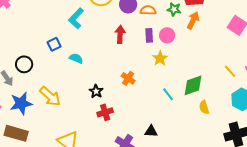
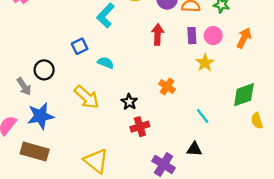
orange arrow: (193, 20) -> (244, 38), moved
cyan line: (168, 94) -> (203, 116), moved
yellow arrow: (50, 96) -> (87, 97), moved

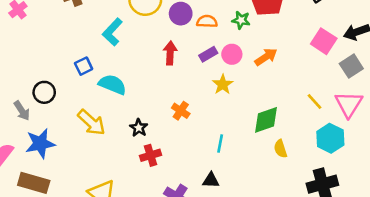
purple rectangle: (192, 36) -> (208, 54), turned 63
orange arrow: (244, 38) -> (266, 57), turned 30
cyan semicircle: (106, 63) -> (112, 84), size x1.5
cyan line: (203, 116) -> (220, 144), turned 49

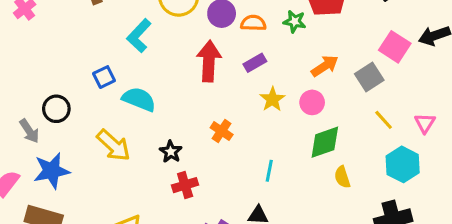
red arrow: (170, 53) -> (209, 61), size x1.4
pink circle: (232, 54) -> (312, 102), moved
gray square: (351, 66) -> (369, 77), moved
pink triangle: (349, 104) -> (425, 123), size x0.6

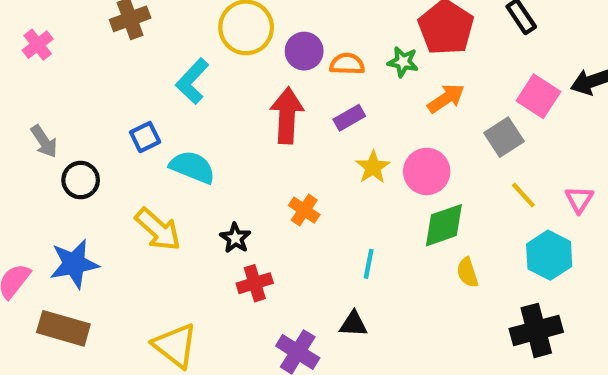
orange arrow: (325, 66) -> (446, 98), moved
pink circle: (312, 102) -> (427, 171), size x1.4
gray arrow: (29, 131) -> (44, 141), moved

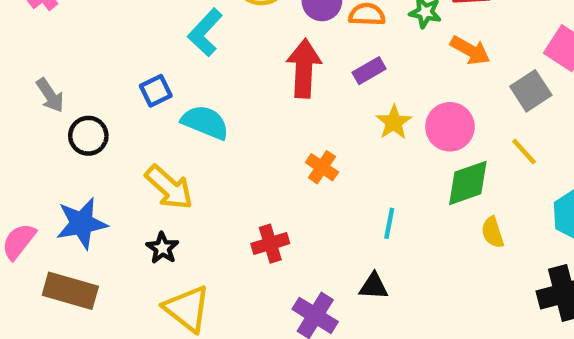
orange arrow: (446, 98) -> (470, 50), turned 63
yellow line: (523, 195) -> (524, 151), moved
black star: (235, 238) -> (162, 248), moved

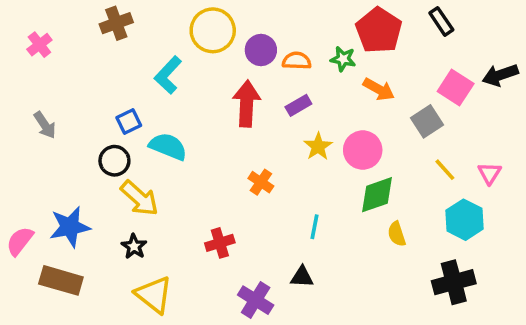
black circle: (88, 136) -> (114, 161), moved
yellow line: (524, 151) -> (445, 170), moved

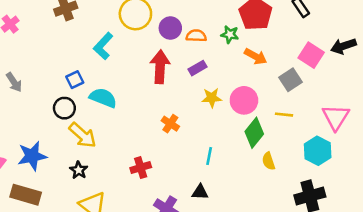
yellow star: (318, 146) -> (212, 98), turned 30
yellow line: (445, 170) -> (284, 115), moved, turned -42
pink triangle: (490, 173) -> (336, 117), size x1.6
green diamond: (377, 195) -> (254, 133), turned -32

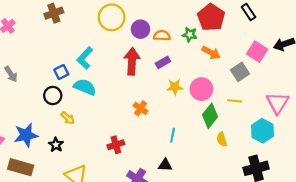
cyan L-shape: (103, 46) -> (85, 58), moved
yellow arrow: (82, 135) -> (68, 118), size x0.6
black star: (79, 170) -> (56, 145), moved

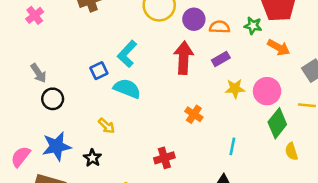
black circle: (53, 96) -> (53, 99), moved

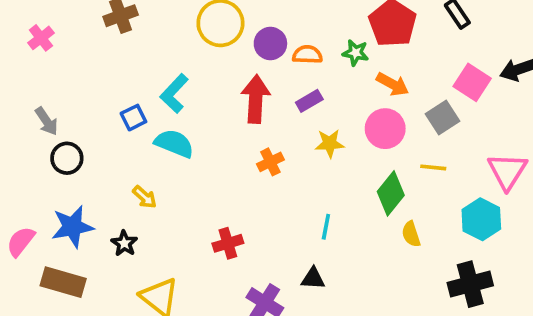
pink circle: (267, 91) -> (385, 129), moved
orange cross: (194, 114) -> (270, 162), moved, turned 30

